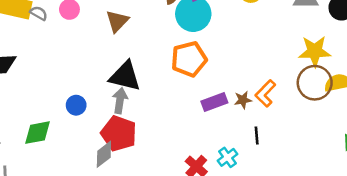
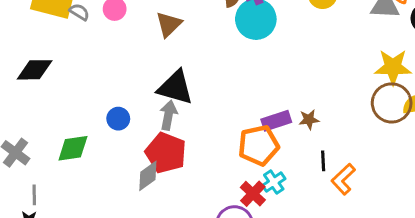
orange pentagon: (189, 59) -> (259, 145), moved
orange L-shape: (265, 94) -> (343, 179), moved
cyan cross: (228, 157) -> (274, 182), moved

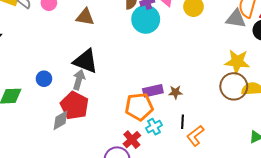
brown triangle: (169, 24) -> (85, 17), turned 48
cyan cross: (274, 182) -> (154, 127), moved

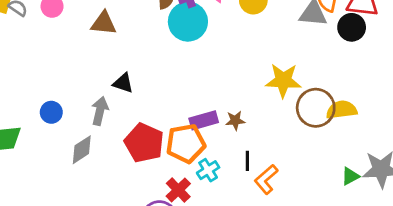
black triangle: (85, 61) -> (123, 83), moved, size x0.6
yellow star: (237, 62) -> (283, 81), moved
red pentagon: (74, 105) -> (144, 143), moved
gray diamond: (61, 120) -> (82, 150), moved

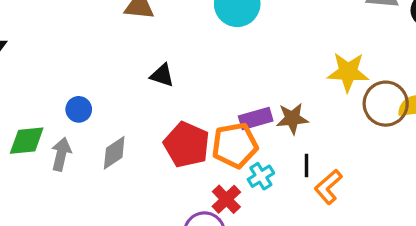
gray arrow: (100, 111) -> (61, 154), moved
brown star: (235, 121) -> (292, 119), size x1.4

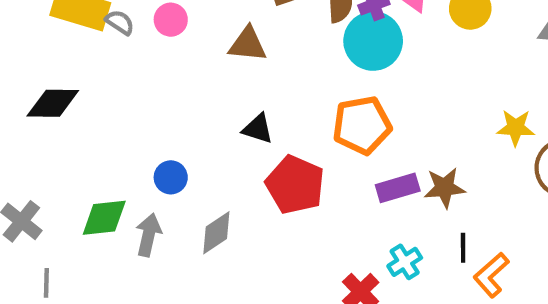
yellow star: (348, 72) -> (516, 128), size x0.7
black triangle: (162, 75) -> (258, 129), moved
red pentagon: (187, 145) -> (295, 185), moved
orange pentagon: (235, 145) -> (362, 125), moved

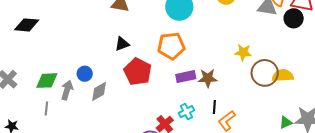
black triangle: (258, 129) -> (122, 44), turned -42
blue circle: (171, 177) -> (85, 74), moved
gray line: (46, 283) -> (46, 109), moved

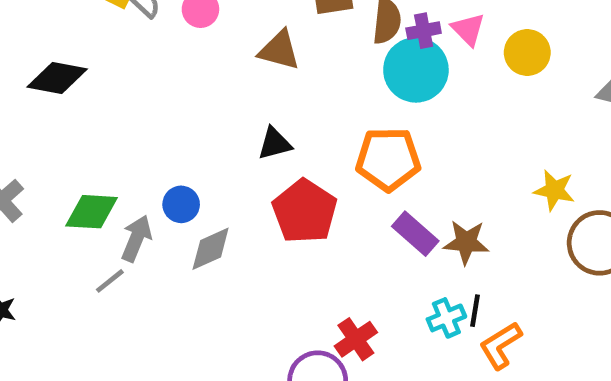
purple rectangle: (186, 77) -> (415, 234), turned 48
gray line: (46, 109) -> (110, 281), moved, turned 40
cyan cross: (186, 112) -> (446, 318), moved

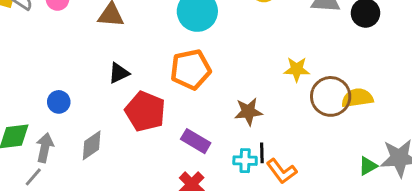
blue circle: (181, 204) -> (59, 102), moved
purple rectangle: (415, 234) -> (196, 141), moved
cyan cross: (446, 318) -> (245, 161), turned 35
orange L-shape: (501, 345) -> (282, 171), turned -84

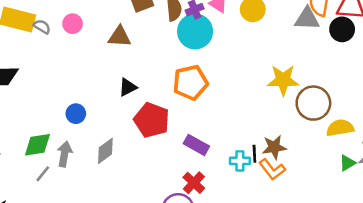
yellow star: (297, 69) -> (283, 80), size x1.4
yellow semicircle: (357, 98) -> (340, 128), moved
brown star: (248, 112) -> (274, 147), moved
gray line: (33, 177) -> (43, 174), moved

